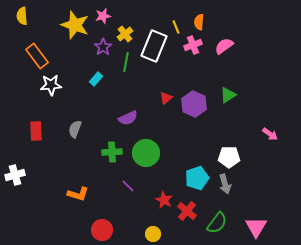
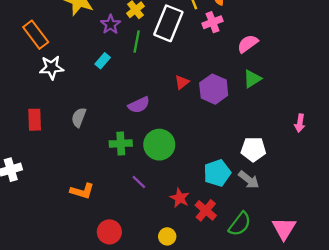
pink semicircle: (224, 46) -> (248, 44), moved
pink arrow: (270, 134) -> (300, 123), turned 63
gray arrow: (225, 184) -> (249, 180), turned -36

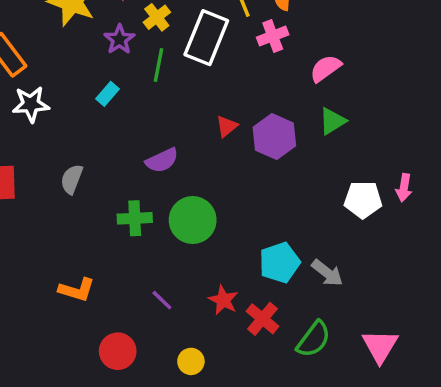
white pentagon: (253, 149) -> (363, 200), moved
purple line: (139, 182) -> (162, 300), moved
yellow circle: (167, 236) -> (191, 361), moved

